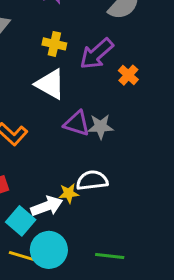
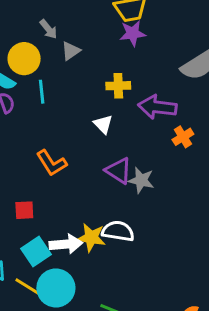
yellow cross: (54, 44) -> (118, 86), turned -30
purple arrow: (97, 54) -> (157, 107), turned 33
white triangle: (50, 84) -> (103, 124), size x0.6
yellow star: (69, 193) -> (91, 237), size x1.4

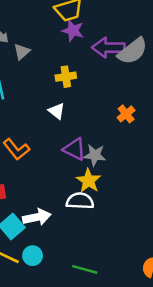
purple star: (133, 33) -> (73, 31), turned 30
purple arrow: (157, 107) -> (108, 48), moved
yellow star: (91, 237) -> (89, 181), moved, turned 30
cyan circle: (56, 288) -> (33, 256), size x0.6

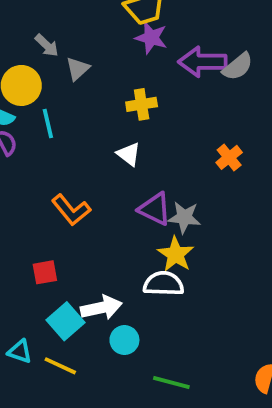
gray semicircle: (133, 51) -> (238, 67), size x0.7
cyan circle: (33, 256) -> (124, 340), moved

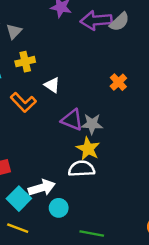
yellow cross: (142, 104) -> (25, 62), moved
orange L-shape: (71, 210) -> (23, 102), moved

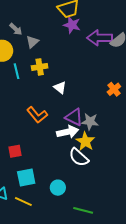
orange L-shape: (23, 102) -> (37, 115), moved
white semicircle: (82, 169) -> (79, 157), turned -140
white arrow: (42, 188) -> (68, 132), moved
cyan square: (19, 199) -> (26, 178), turned 30

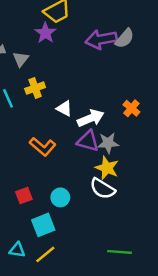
purple star: (72, 25) -> (45, 33), moved, turned 30
orange cross: (114, 89) -> (131, 108), moved
white arrow: (68, 132) -> (91, 118), moved
cyan circle: (58, 188) -> (60, 197), moved
yellow line: (23, 201) -> (45, 254), turned -54

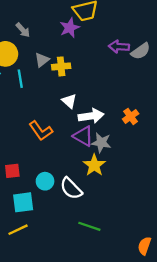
purple arrow: (101, 39) -> (119, 47), size x0.7
gray triangle: (21, 59) -> (42, 60), moved
yellow cross: (35, 88) -> (61, 66), moved
white semicircle: (103, 189) -> (71, 188), moved
green line: (120, 252) -> (89, 226), moved

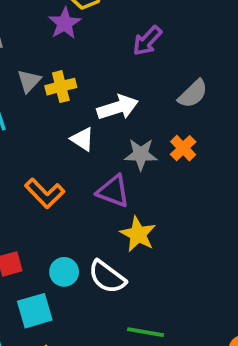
purple arrow: (119, 47) -> (147, 41), turned -42
gray semicircle: (141, 51) -> (193, 94), moved
white arrow: (91, 116) -> (118, 107), moved
gray star: (101, 143) -> (141, 154), moved

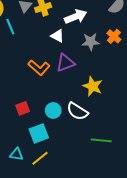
purple triangle: (113, 191) -> (65, 63), moved, turned -36

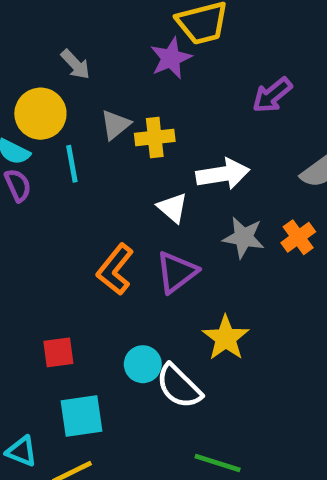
purple triangle: (65, 63) -> (177, 272), turned -30
orange L-shape: (39, 68) -> (115, 269), turned 75
cyan circle: (53, 110) -> (143, 364), moved

